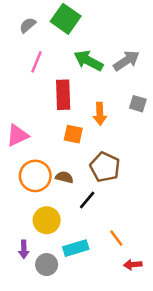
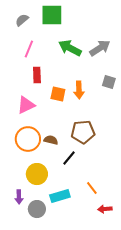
green square: (66, 19) -> (52, 15), turned -35
red rectangle: (63, 95) -> (37, 75), moved, size x0.7
orange square: (73, 134) -> (58, 94), moved
pink triangle: (17, 135) -> (26, 105), moved
brown pentagon: (105, 167) -> (83, 132), turned -30

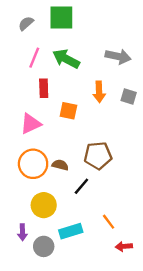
green arrow: (70, 48) -> (66, 59), moved
gray arrow: (100, 48) -> (118, 56), turned 45
orange arrow: (79, 90) -> (99, 92), moved

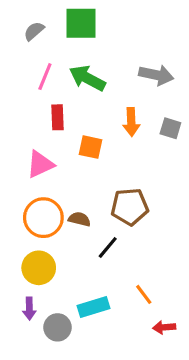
yellow circle: (44, 205) -> (39, 268), moved

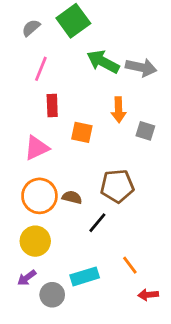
green square: (81, 23) -> (73, 21), turned -36
green arrow: (87, 78) -> (103, 62), moved
gray square: (170, 128) -> (145, 131), moved
purple arrow: (29, 309) -> (27, 278), turned 54

